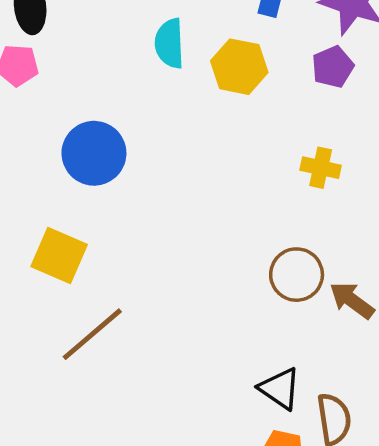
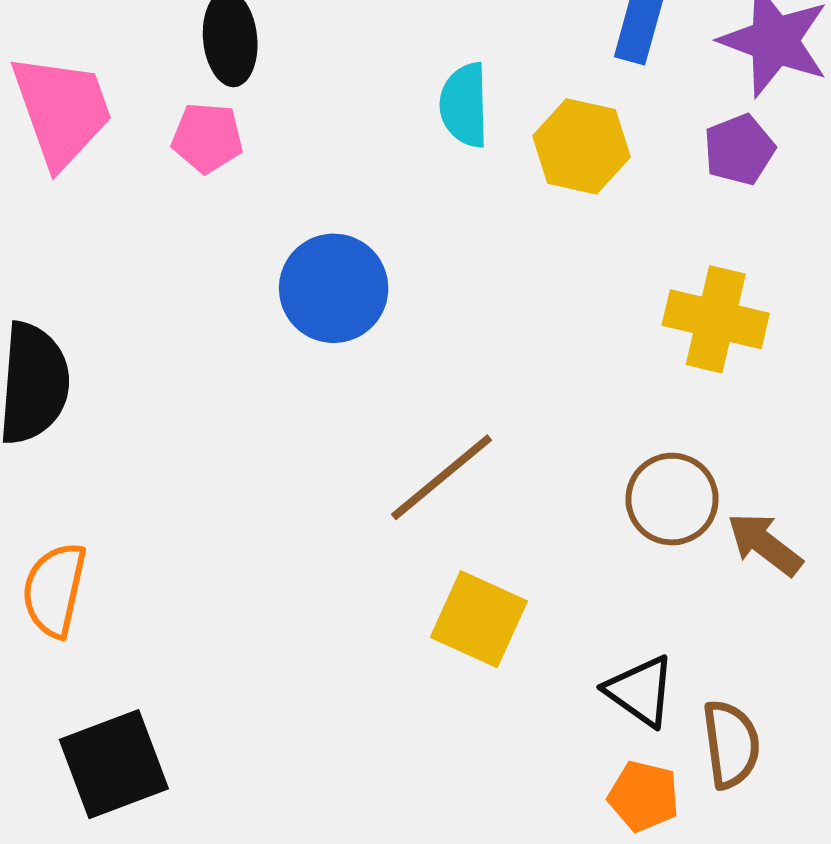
yellow cross: (321, 168) -> (716, 319), size x1.5
yellow square: (59, 255) -> (479, 619), moved
brown line: (92, 334) -> (442, 477), moved

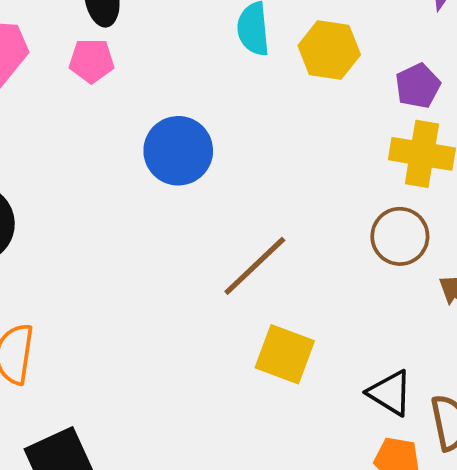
purple pentagon: (739, 150) -> (418, 86), moved
brown circle: (672, 499) -> (400, 236), moved

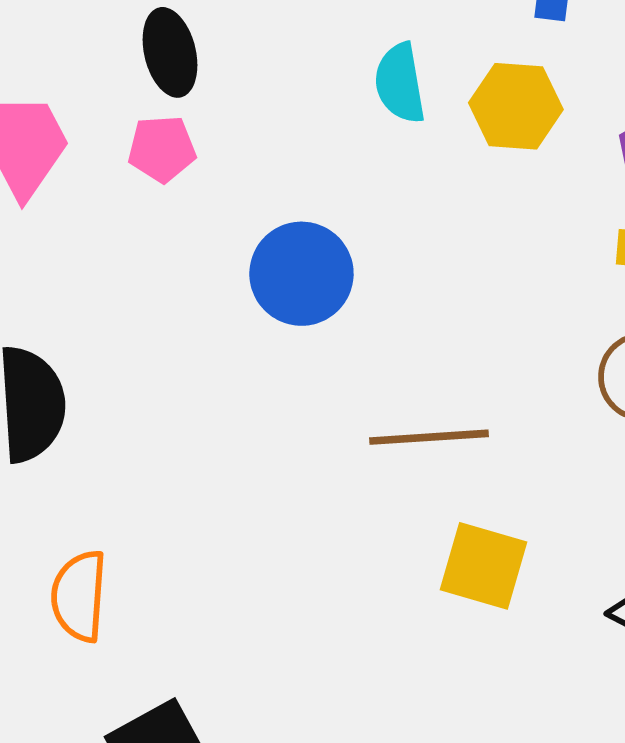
brown line: (255, 266) -> (429, 437), turned 44

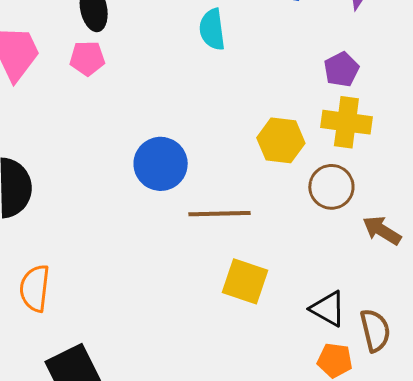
yellow hexagon: (516, 106) -> (281, 140), moved
blue circle: (301, 274) -> (161, 164), moved

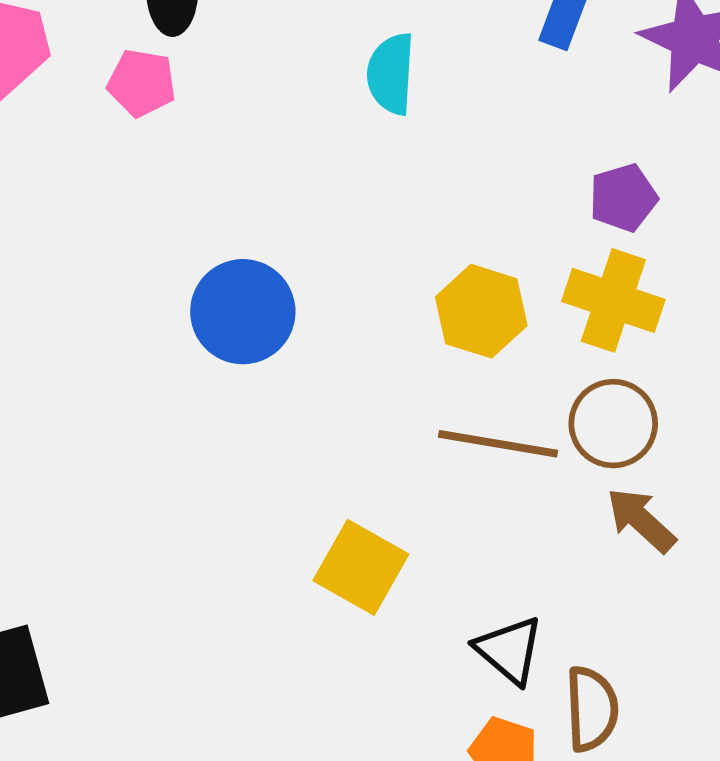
brown circle: (331, 187) -> (613, 424), moved
brown line: (219, 214) -> (498, 444), moved

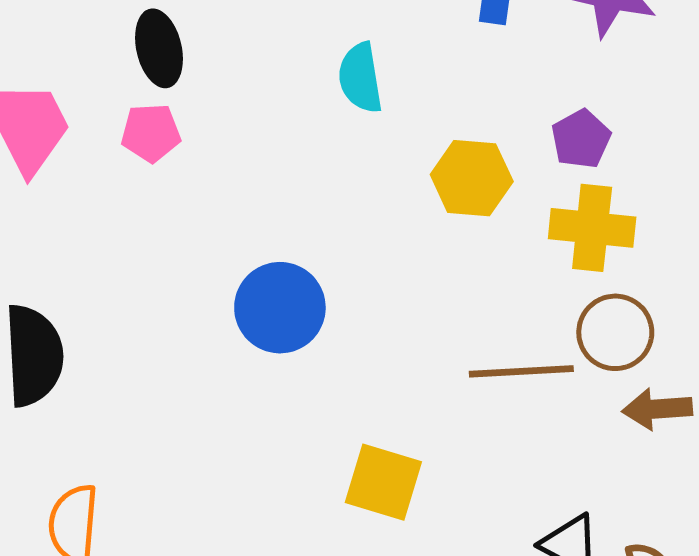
yellow hexagon: (481, 311) -> (472, 178), moved
brown arrow: (641, 520) -> (657, 409), turned -34
yellow square: (361, 567) -> (383, 482), moved

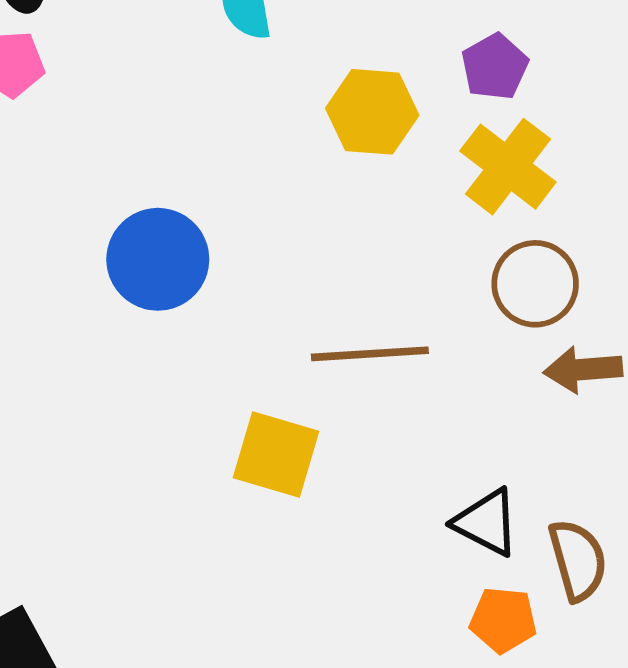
yellow cross: (592, 228) -> (508, 167), turned 32
brown line: (521, 371) -> (370, 354), moved

